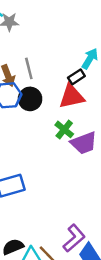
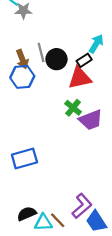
black circle: (30, 99) -> (56, 59), moved

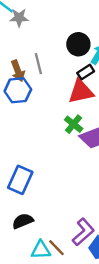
black circle: (56, 59) -> (78, 44), moved
blue rectangle: (24, 159) -> (20, 180), turned -50
black semicircle: (27, 214) -> (23, 221), moved

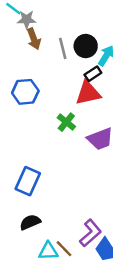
gray line: (38, 64) -> (63, 48), moved
brown arrow: (18, 71) -> (34, 39), moved
green cross: (74, 124) -> (66, 122), moved

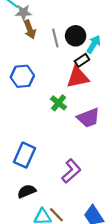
purple L-shape: (90, 233) -> (71, 171), moved

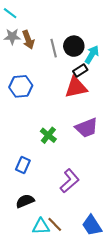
gray star: (23, 12) -> (12, 37), moved
green cross: (59, 103) -> (48, 135), moved
blue rectangle: (24, 155) -> (23, 165), size x0.7

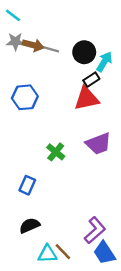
brown arrow: (28, 40) -> (33, 45), turned -54
gray line: (54, 48) -> (49, 49), moved, turned -60
purple L-shape: (70, 181) -> (95, 230), moved

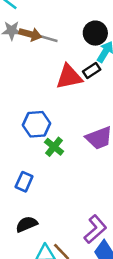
black circle: (84, 52) -> (95, 33), moved
blue hexagon: (25, 97) -> (37, 124), moved
red triangle: (87, 99) -> (69, 77), moved

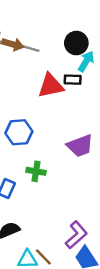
black rectangle: (92, 71) -> (73, 80), turned 35
green cross: (54, 147) -> (36, 171), moved, turned -30

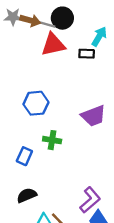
black circle: (76, 43) -> (62, 18), moved
red triangle: (51, 86) -> (53, 45), moved

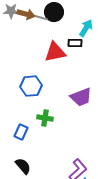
red triangle: (53, 45) -> (55, 52), moved
black semicircle: (27, 195) -> (23, 166), turned 72

